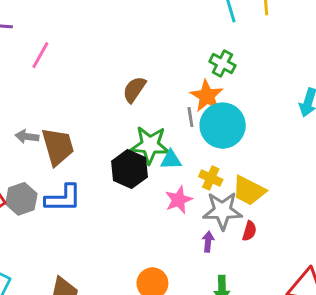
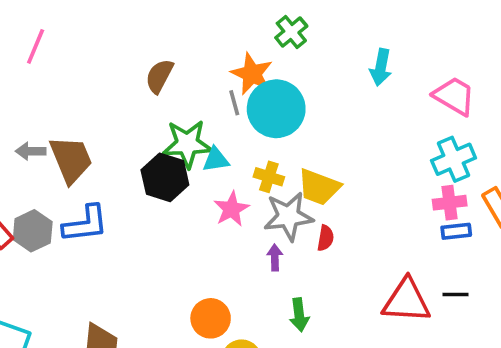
green cross: (222, 64) -> (291, 32), moved, turned 30

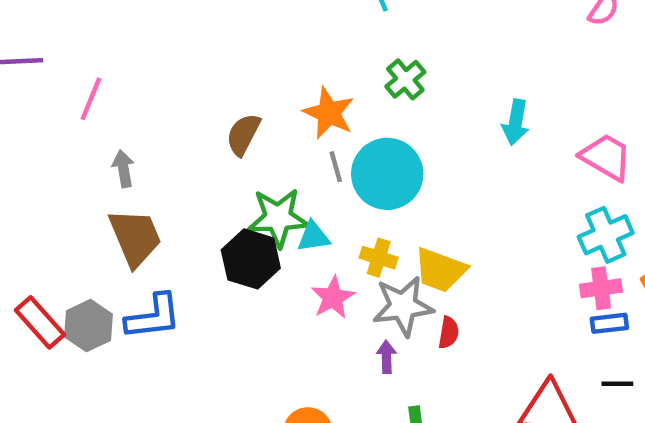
orange star: (252, 74) -> (329, 113), moved
gray arrow: (31, 151) -> (123, 169), moved, turned 80
black line: (456, 295) -> (617, 384), moved

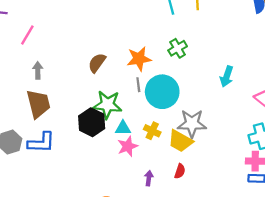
orange star: (329, 113) -> (139, 59), turned 30
cyan triangle: (313, 237) -> (123, 128), moved
gray star: (403, 306) -> (192, 124), moved

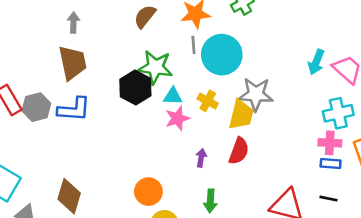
cyan arrow: (227, 76) -> (316, 62), moved
yellow trapezoid: (180, 141) -> (241, 115), turned -108
red semicircle: (180, 171) -> (239, 151), size x1.5

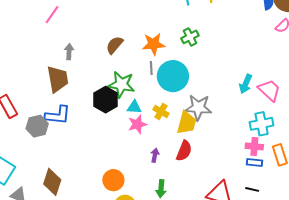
gray arrow: (73, 22) -> (69, 52), moved
gray hexagon: (36, 107) -> (37, 126), moved

